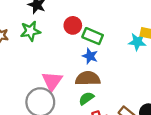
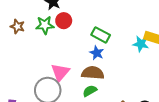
red circle: (73, 25) -> (64, 21), moved

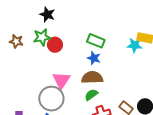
red circle: (64, 21) -> (55, 45), moved

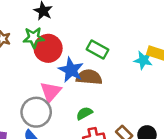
red circle: (55, 45) -> (48, 48), size x1.5
blue star: (94, 58) -> (71, 70), moved, size x1.5
brown semicircle: (92, 77) -> (89, 77), moved

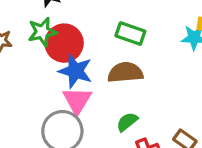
blue star: (71, 70) -> (75, 71), moved

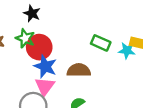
green star: (42, 32) -> (25, 38), turned 30
green rectangle: (130, 34) -> (101, 43), moved

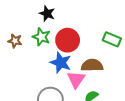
red circle: (39, 47) -> (68, 40), moved
pink triangle: (45, 86) -> (76, 79), moved

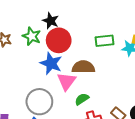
black star: (47, 14) -> (51, 21), moved
green rectangle: (112, 39) -> (105, 41), turned -30

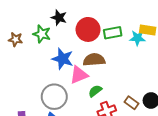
red circle: (59, 40) -> (88, 29), moved
pink triangle: (66, 81) -> (79, 75), turned 36

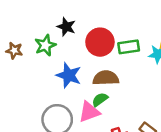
green star: (42, 34) -> (45, 45), turned 30
pink triangle: (79, 75) -> (89, 112), moved
green semicircle: (95, 91) -> (100, 100), moved

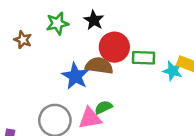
black star: (66, 27) -> (94, 20), moved
green star: (45, 45) -> (57, 23), moved
brown semicircle: (106, 78) -> (99, 66), moved

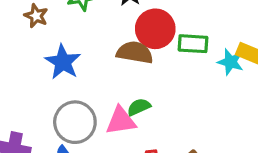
blue star: (75, 76) -> (63, 62), moved

